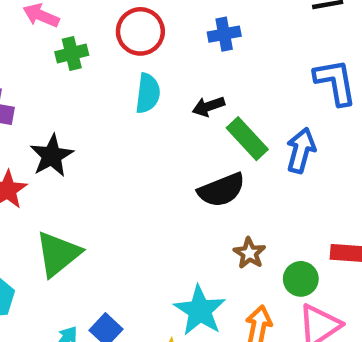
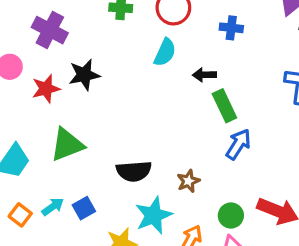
blue arrow: (301, 150) -> (238, 144), moved
black semicircle: (222, 190) -> (134, 171), moved
brown star: (249, 253) -> (188, 181), moved

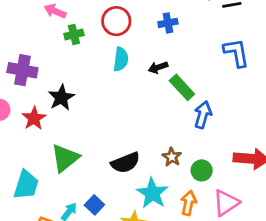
green circle: (231, 216) -> (202, 170), moved

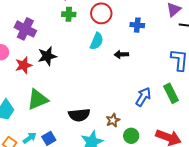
green rectangle: (182, 87) -> (171, 93), moved

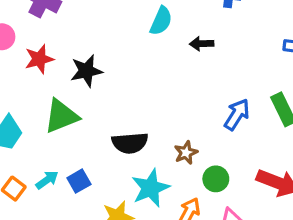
black star: (47, 56) -> (86, 71), moved

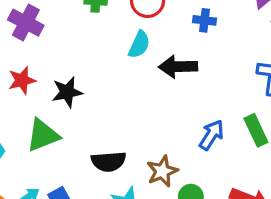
black arrow: (202, 44) -> (178, 67), size x1.6
brown star: (186, 153) -> (162, 171), size x1.4

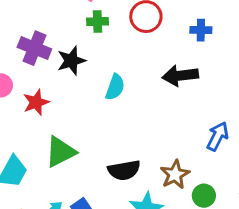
cyan semicircle: (139, 45) -> (115, 87), moved
black star: (67, 92) -> (71, 61), moved

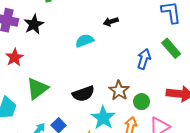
black arrow: (180, 76) -> (111, 22), size x0.6
cyan semicircle: (115, 87) -> (84, 41), moved, turned -120

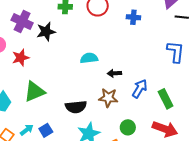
black arrow: (111, 22) -> (114, 73), moved
green rectangle: (171, 48) -> (166, 99), moved
brown star: (119, 90) -> (108, 98), moved, turned 30

